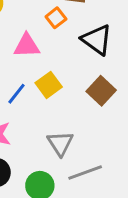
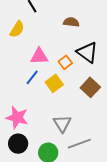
orange square: (56, 18) -> (65, 62), moved
blue line: (17, 94) -> (32, 77), moved

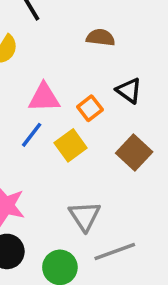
black triangle: (87, 52) -> (129, 91), size x0.7

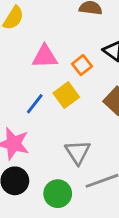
blue line: (32, 135) -> (35, 104), moved

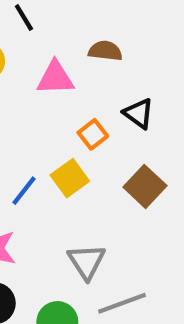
pink triangle: (45, 56) -> (55, 78), moved

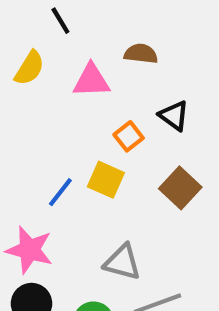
yellow square: (70, 178) -> (106, 180), turned -30
gray triangle: (87, 262) -> (122, 262), turned -42

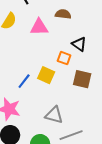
orange square: (129, 136) -> (64, 58), moved, turned -32
brown square: (180, 188) -> (82, 79), turned -30

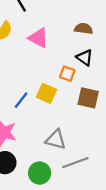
brown semicircle: (63, 14) -> (83, 29), moved
pink triangle: (39, 27) -> (38, 38), turned 30

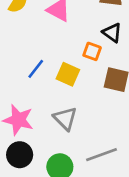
blue line: (21, 100) -> (36, 69), moved
gray triangle: (56, 140) -> (65, 119), moved, turned 30

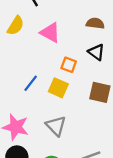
orange square: (92, 51) -> (69, 65), moved

